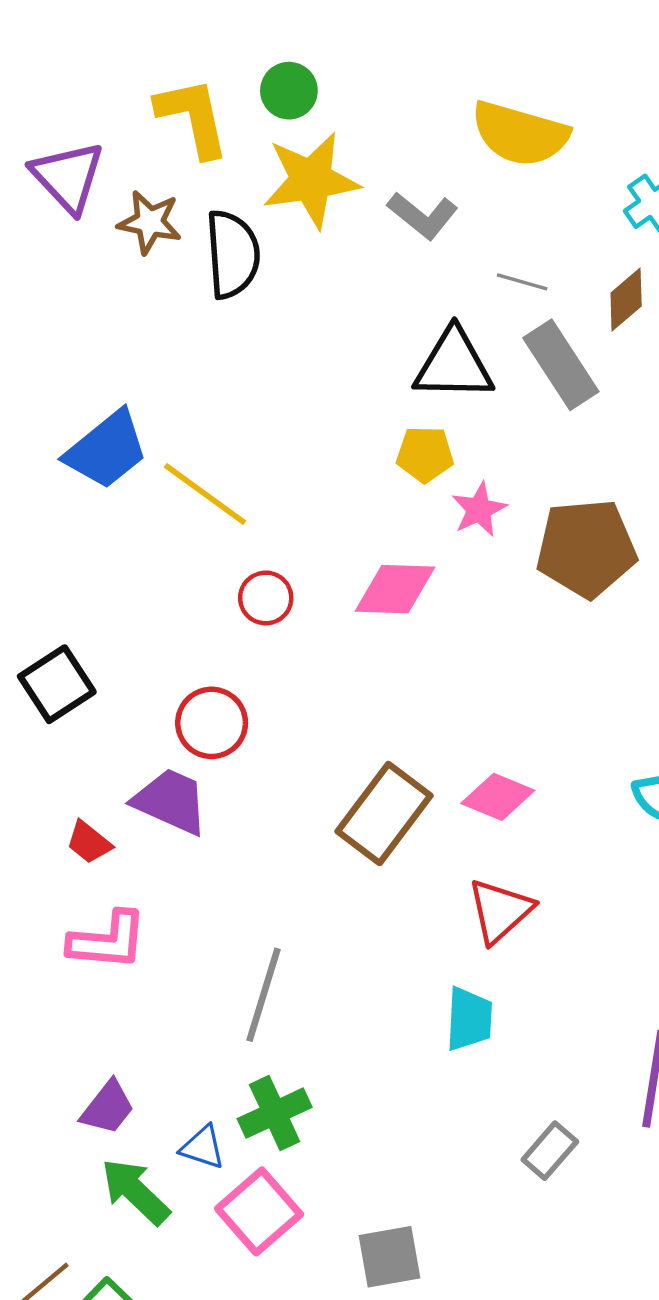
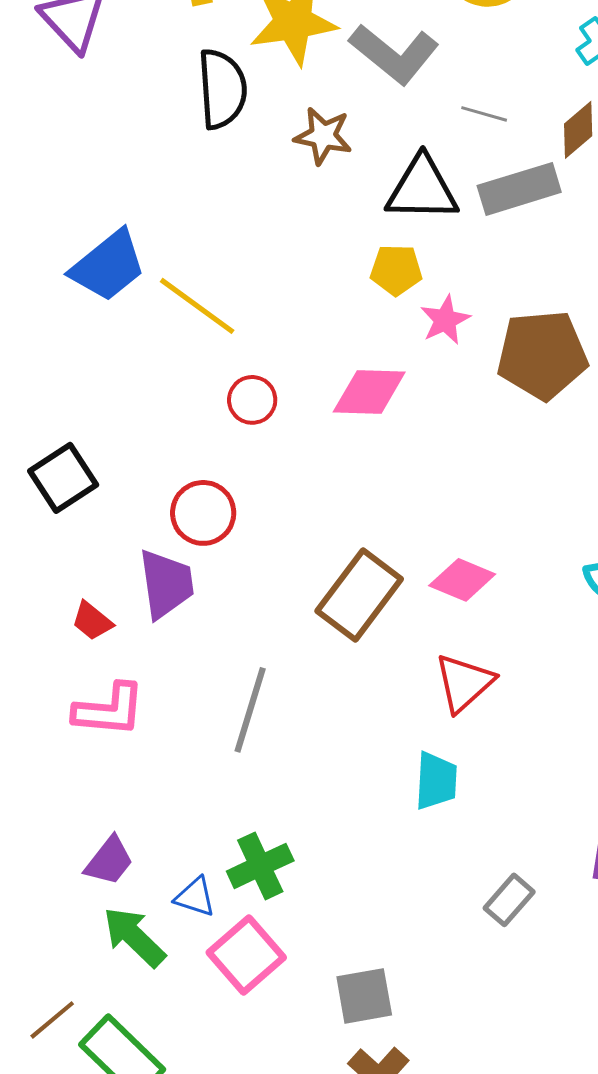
gray L-shape: (423, 216) -> (394, 54), size x1.4
brown star: (150, 222) -> (323, 136), moved
gray rectangle: (561, 365) -> (519, 189), turned -74
purple trapezoid: (171, 801) -> (166, 584), turned 58
gray line: (264, 995) -> (250, 710), moved

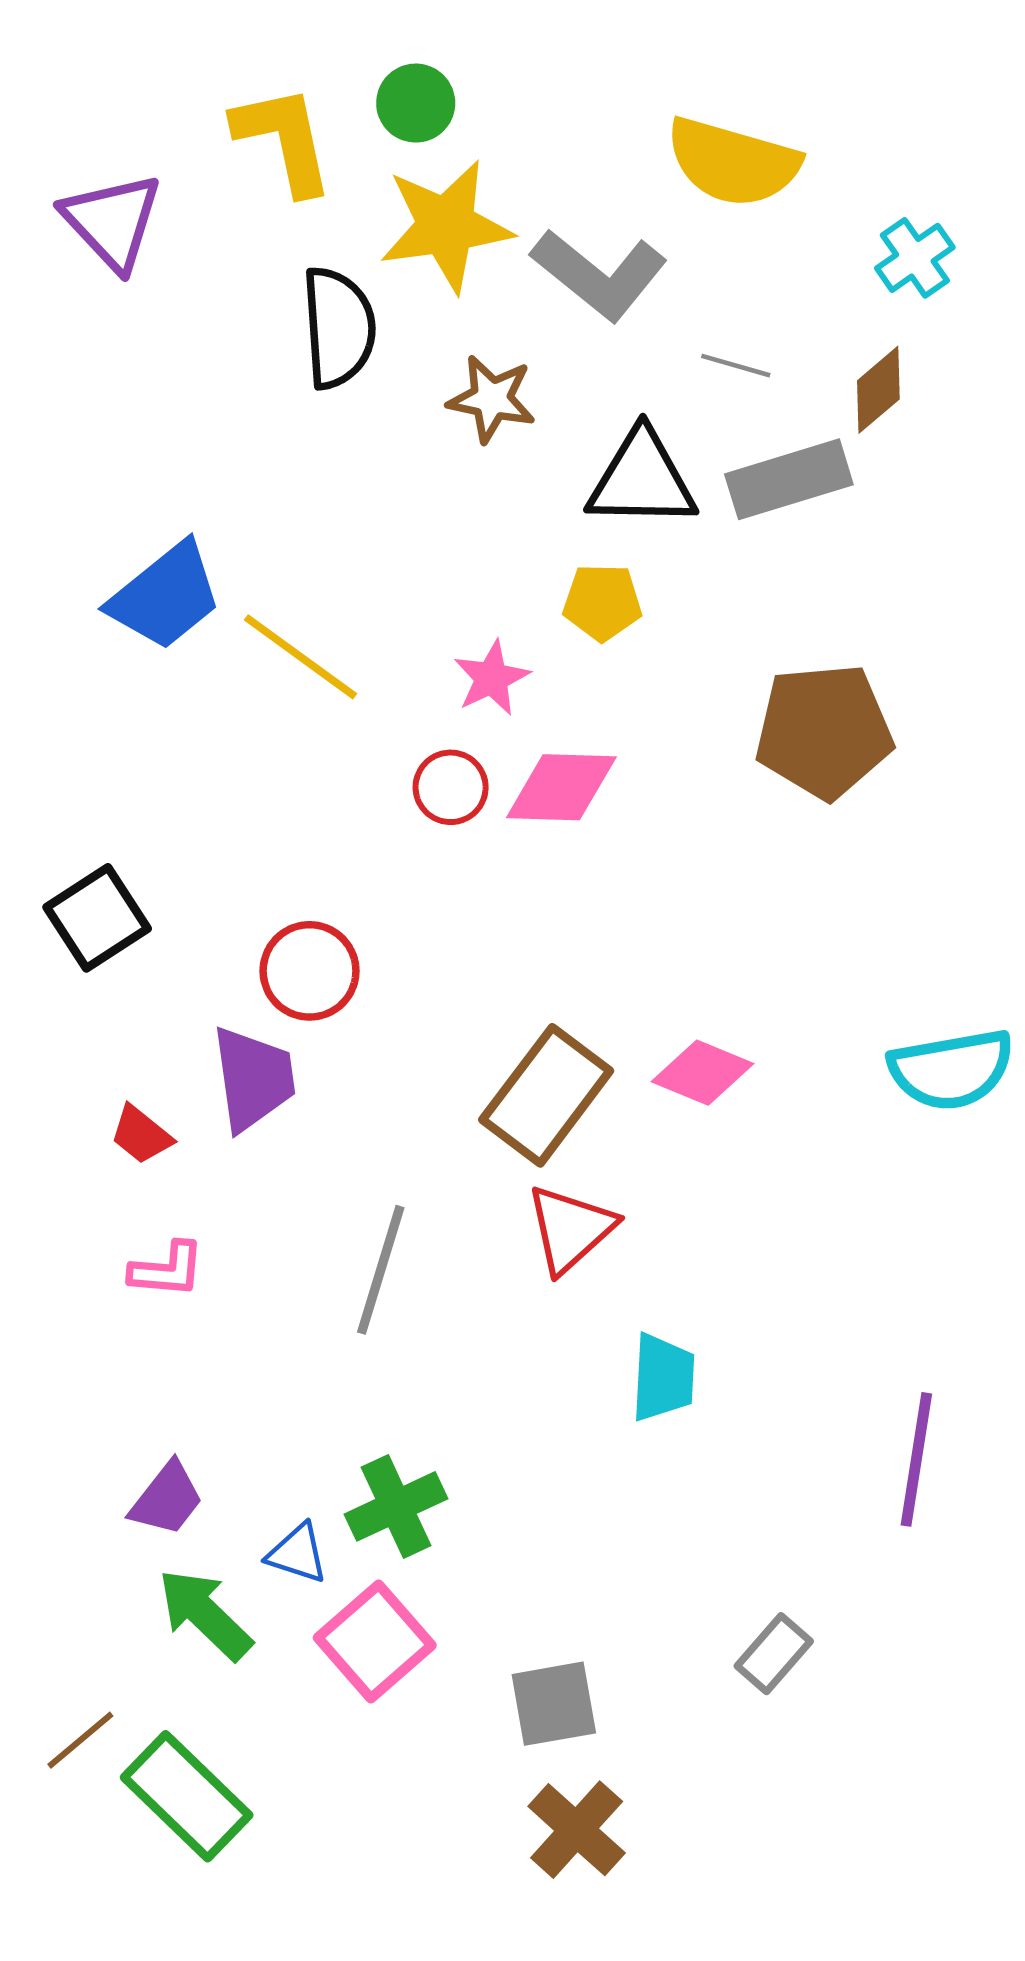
pink star: (445, 320) -> (492, 678), moved
red circle: (252, 400) -> (451, 787), moved
red triangle: (464, 683) -> (570, 1229), moved
pink L-shape: (109, 710) -> (167, 1270), size x0.7
gray rectangle: (509, 900) -> (774, 1654), moved

